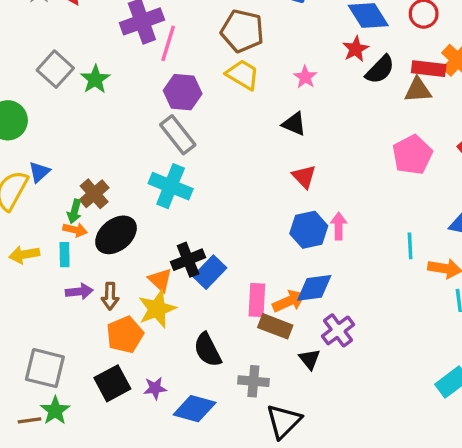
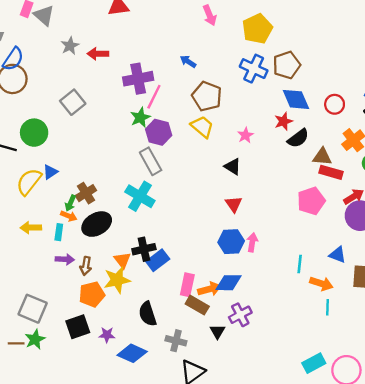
red rectangle: (429, 69) -> (331, 172), moved
green star: (95, 79) -> (140, 117), moved

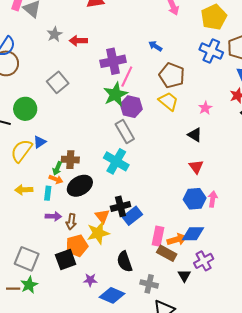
green star: (140, 117) -> (115, 94), size x1.4
brown cross: (86, 193) -> (70, 160), turned 36
black square: (78, 327) -> (66, 260), moved

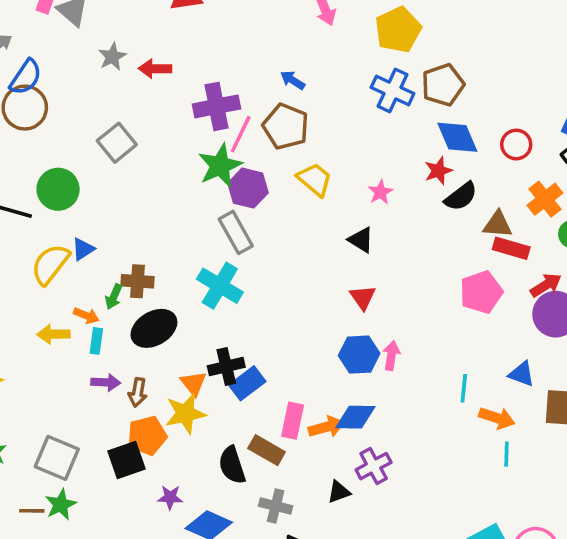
brown pentagon: (172, 75) -> (286, 127), moved
orange arrow: (56, 179) -> (86, 316), moved
brown rectangle: (167, 253) -> (267, 450), moved
black triangle: (184, 276) -> (339, 492), turned 40

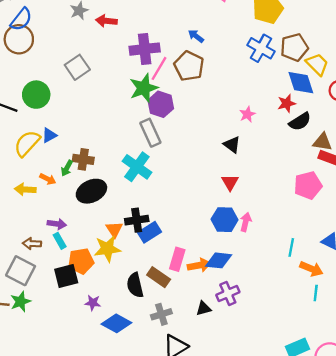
yellow trapezoid: (315, 179) -> (317, 64), moved
cyan rectangle: (96, 341) -> (60, 241), moved, turned -42
brown arrow: (138, 392) -> (32, 244), moved, turned 78
gray cross: (276, 506) -> (161, 314), turned -36

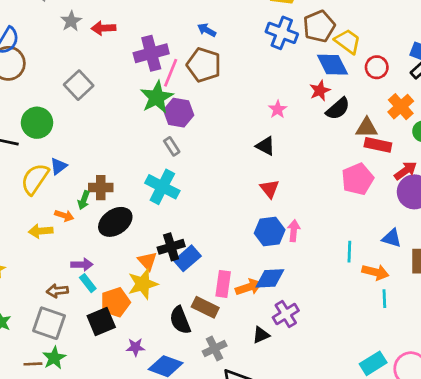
gray rectangle: (150, 133) -> (172, 146), size x0.6

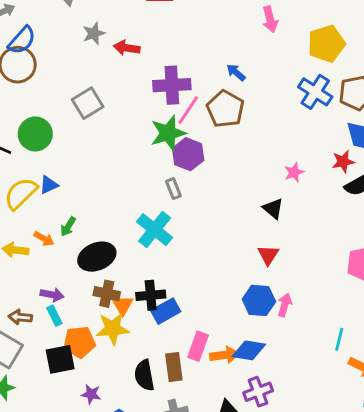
brown cross: (101, 188) -> (107, 294), moved
brown rectangle: (205, 307) -> (174, 367), turned 45

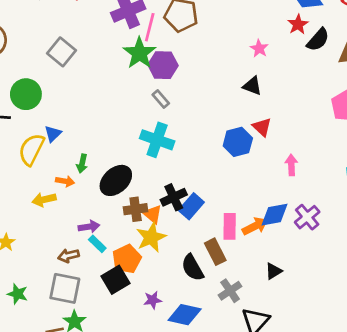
blue hexagon: (259, 300) -> (238, 142), moved
purple cross: (258, 392) -> (307, 217), moved

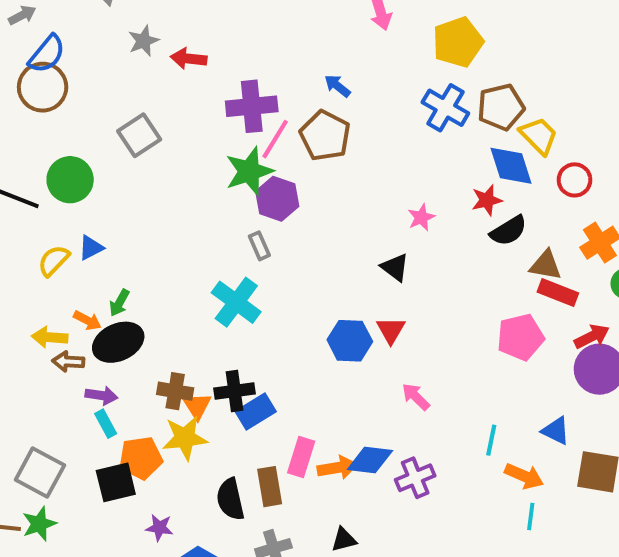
yellow semicircle: (31, 149) -> (54, 261), size x0.7
pink arrow: (291, 165) -> (416, 397), turned -60
black ellipse: (116, 180) -> (118, 342), moved
brown arrow: (69, 256) -> (68, 361), moved

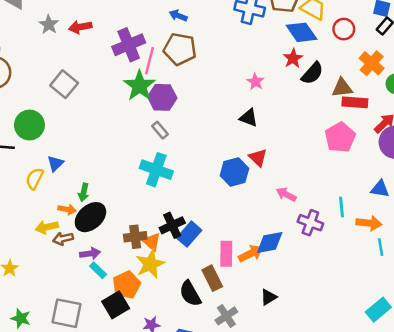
purple cross: (415, 478) -> (310, 223), moved, turned -30

